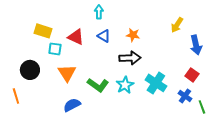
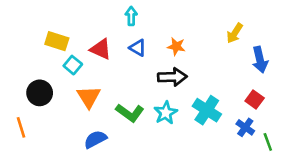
cyan square: (55, 49) -> (73, 65), turned 32

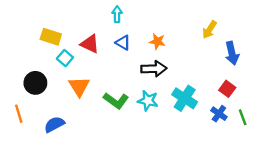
cyan star: (166, 113) -> (148, 101), turned -30
blue semicircle: (95, 139) -> (54, 124), moved
green line: (268, 142) -> (243, 117), moved

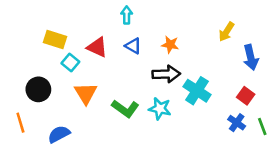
cyan cross: (185, 98) -> (197, 91), moved

